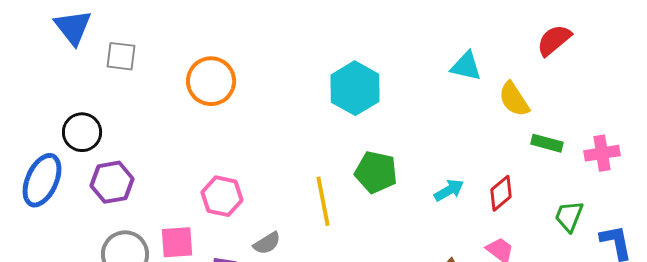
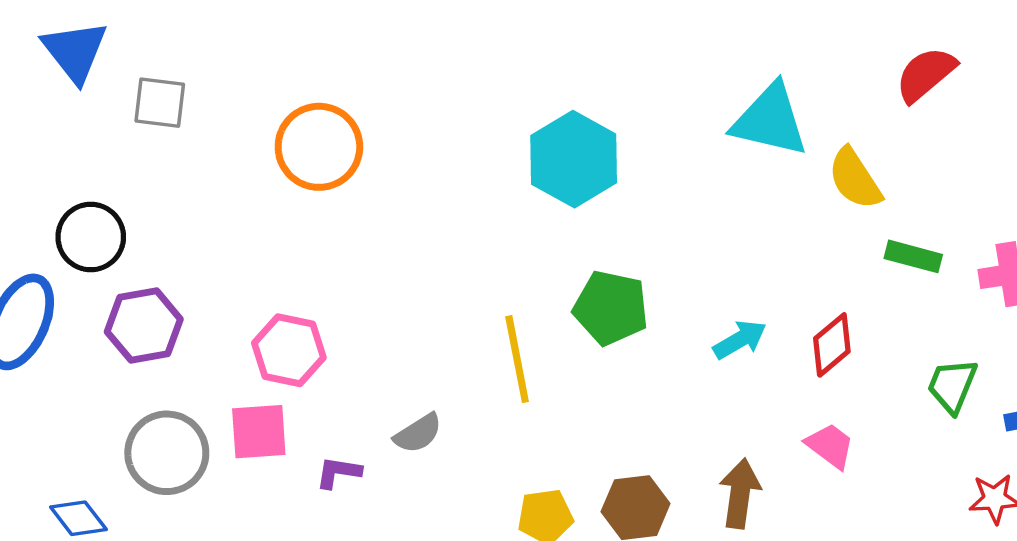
cyan triangle: (466, 66) -> (770, 120), size x1.4
pink hexagon: (222, 196) -> (289, 350), moved

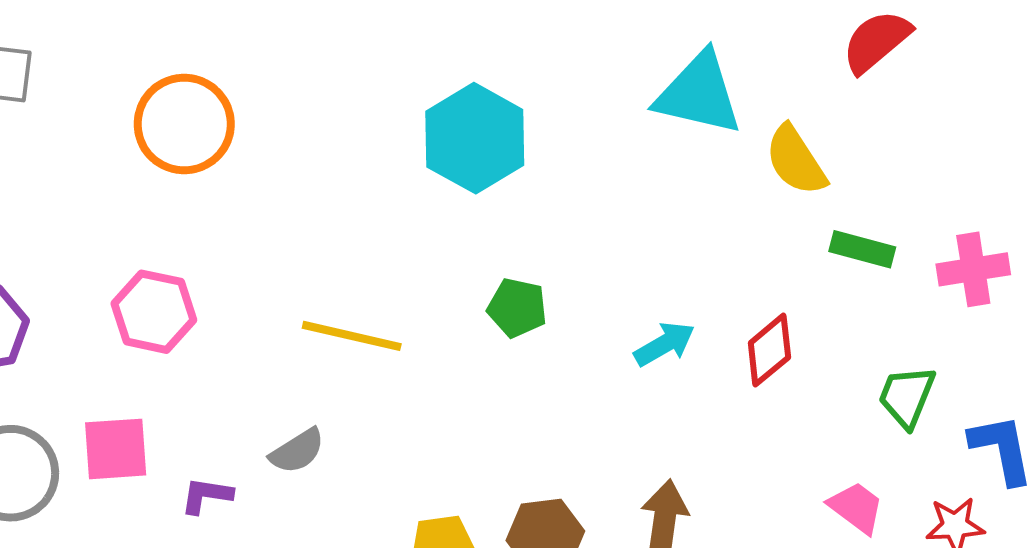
green pentagon: (611, 308) -> (517, 308), size x0.7
pink hexagon: (289, 350) -> (154, 312), moved
yellow line: (517, 359) -> (352, 336), moved, turned -66
pink trapezoid: (830, 446) -> (856, 508), moved

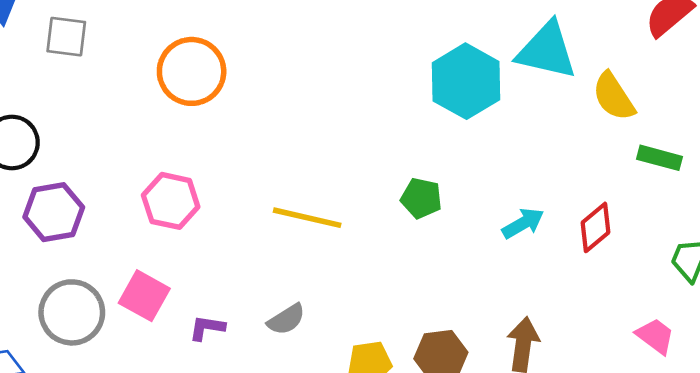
cyan hexagon: (475, 138) -> (466, 81), moved
pink square: (116, 449) -> (144, 296), turned 33
gray semicircle: (297, 451) -> (286, 319), moved

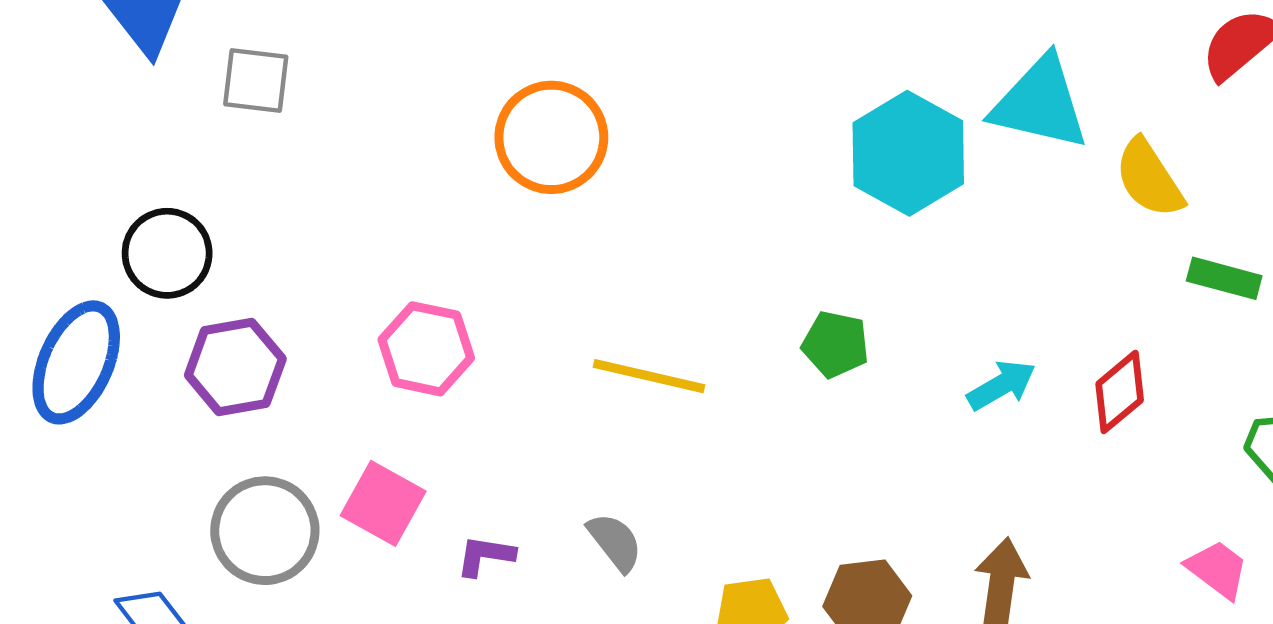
orange circle: (192, 71) -> (551, 137), moved
gray semicircle: (286, 319) -> (615, 542), turned -96

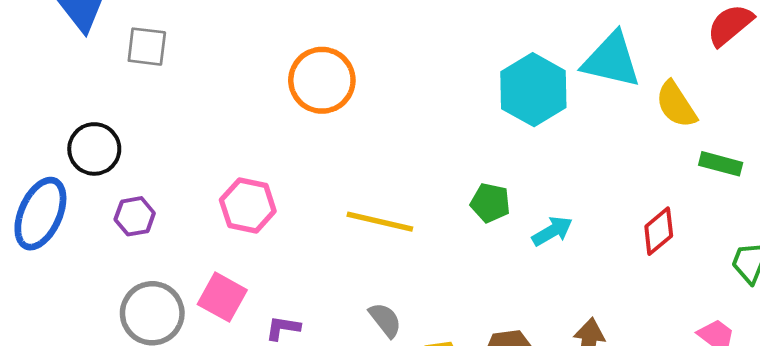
purple hexagon: (235, 367) -> (135, 216), size x0.7
cyan arrow: (1001, 385) -> (552, 231), moved
gray semicircle: (615, 542) -> (385, 320), moved

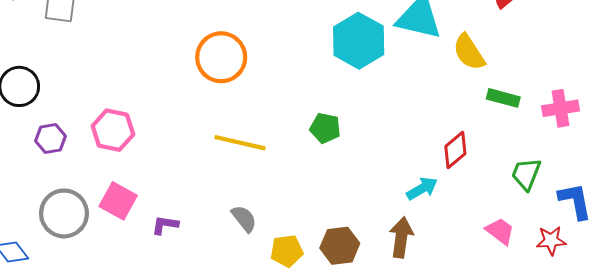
orange circle: (322, 80) -> (221, 57), moved
pink hexagon: (248, 206) -> (113, 130), moved
cyan arrow: (552, 231) -> (422, 188), moved

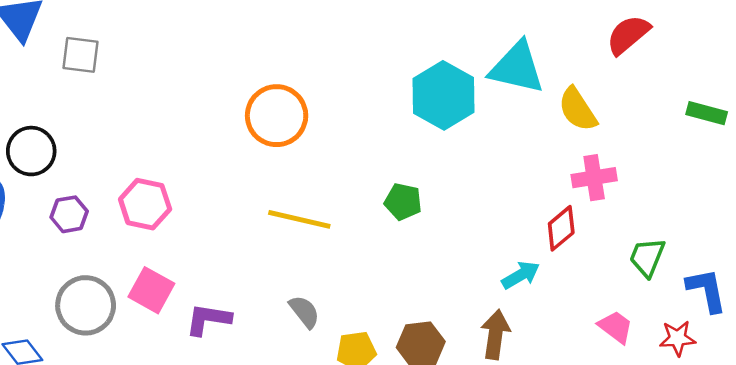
green rectangle: (503, 98) -> (707, 113), moved
pink cross: (560, 108) -> (594, 178), moved
purple L-shape: (165, 225) -> (208, 319), size x1.4

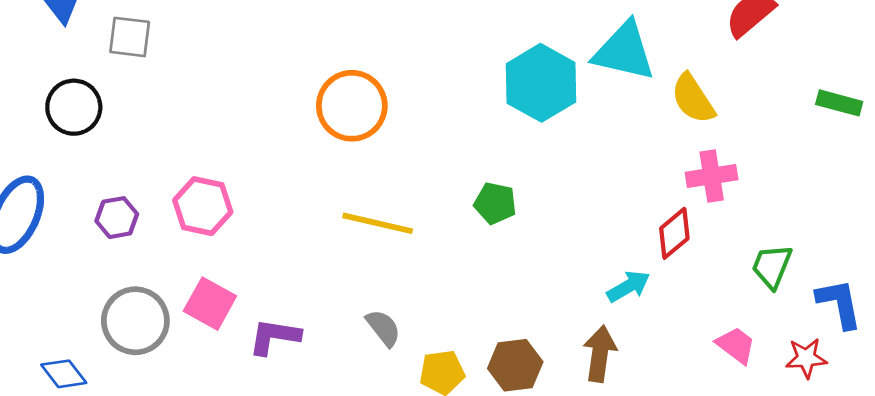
black circle: (31, 151) -> (74, 107), moved

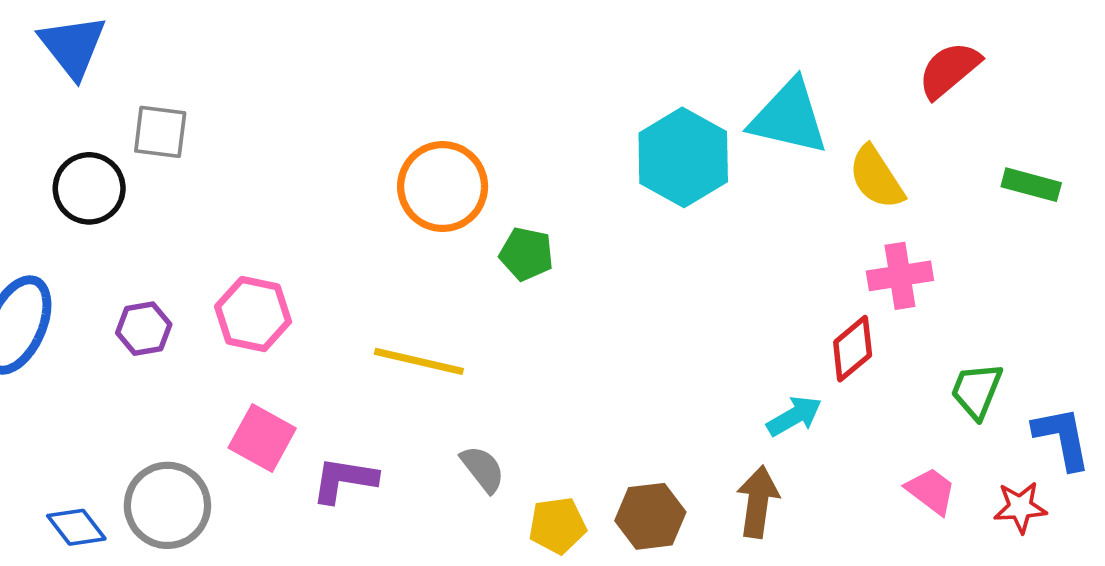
gray square: (130, 37) -> (160, 132), moved
green rectangle: (839, 103) -> (1031, 185), moved
green pentagon: (495, 203) -> (526, 254), moved
yellow line: (378, 223) -> (419, 361), moved
gray circle: (135, 321) -> (167, 505), moved

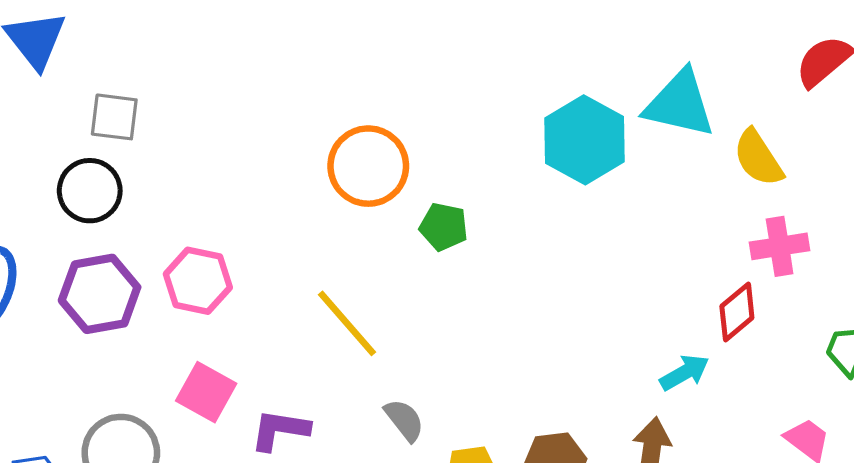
black circle: (89, 188) -> (90, 191), moved
purple hexagon: (144, 329) -> (100, 294), size x1.6
yellow line: (419, 361) -> (347, 323), turned 36

